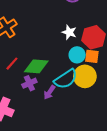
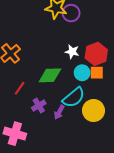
green diamond: (36, 66) -> (50, 75), moved
yellow circle: (85, 76) -> (94, 111), moved

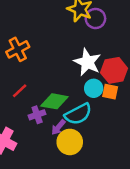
white star: (72, 52) -> (87, 62), size x1.6
green diamond: (50, 75) -> (54, 101), moved
yellow circle: (94, 111) -> (70, 142), moved

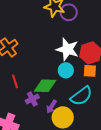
cyan circle: (94, 88) -> (66, 70), moved
red line: (20, 91) -> (15, 81), turned -56
cyan semicircle: (78, 114) -> (81, 96), moved

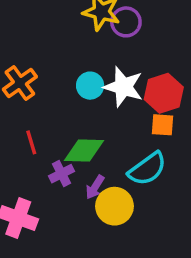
cyan circle: (66, 70) -> (90, 86), moved

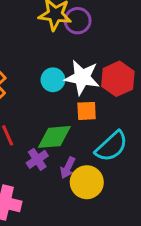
orange square: (162, 125) -> (87, 111), moved

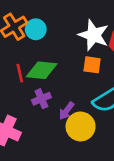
cyan circle: (53, 80) -> (36, 29), moved
green diamond: (54, 137) -> (42, 70), moved

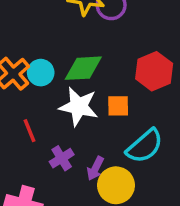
white star: (94, 35) -> (79, 107), moved
green diamond: (42, 70) -> (83, 68), moved

